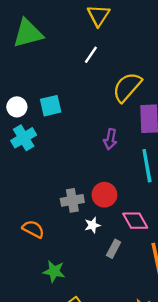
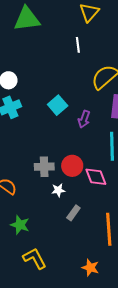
white line: (91, 55) -> (78, 45), turned -49
cyan square: (51, 106) -> (58, 105), moved, turned -36
pink diamond: (135, 221) -> (96, 177), moved

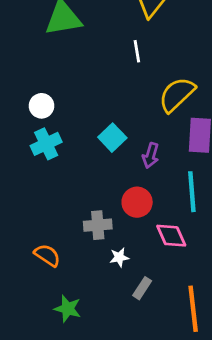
red circle: (72, 166) -> (137, 202), moved

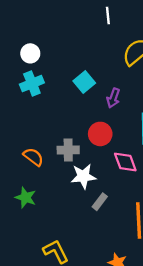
orange semicircle: (47, 255) -> (33, 157), moved
white star: (119, 257) -> (83, 176), size x1.6
green star: (68, 309) -> (26, 198), moved

